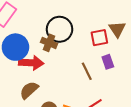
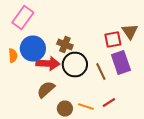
black circle: (60, 29) -> (75, 64), moved
purple rectangle: (108, 62) -> (121, 62), size x1.6

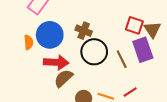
brown triangle: (130, 32) -> (152, 30), moved
red square: (113, 40) -> (134, 25), turned 30
red arrow: (48, 64) -> (56, 62), moved

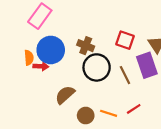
red square: (134, 25) -> (125, 40), moved
red arrow: (56, 62) -> (41, 66), moved, size x0.6

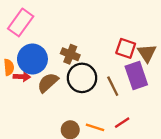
red square: (125, 40) -> (126, 48), moved
brown semicircle: (65, 95) -> (48, 83), moved

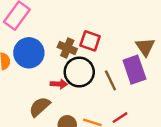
red square: (126, 48) -> (90, 41), moved
red arrow: (22, 77) -> (59, 84), moved
brown semicircle: (48, 83) -> (40, 107), moved

